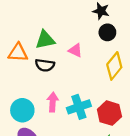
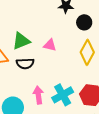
black circle: (107, 32) -> (84, 22), moved

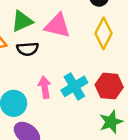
pink triangle: (50, 45) -> (58, 26), size x1.6

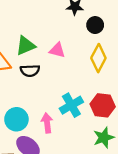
pink triangle: (58, 26) -> (57, 50), size x0.7
pink arrow: (45, 87) -> (47, 123), moved

